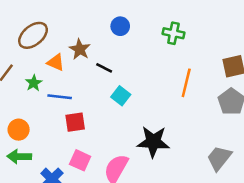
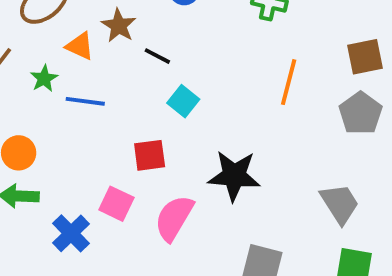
red square: (75, 122) -> (150, 155), moved
gray trapezoid: (219, 158) -> (340, 204), turned 108

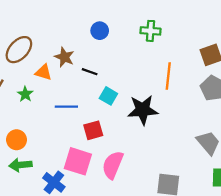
blue line: (85, 101) -> (66, 107), moved
black star: (234, 176) -> (143, 110), moved
pink square: (116, 204) -> (78, 161), size x1.4

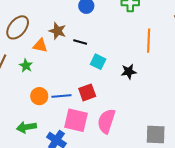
blue line: (66, 107) -> (61, 96), moved
black star: (143, 110) -> (129, 72), size x0.6
orange circle: (17, 140) -> (39, 96), moved

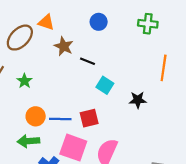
orange triangle: (40, 45) -> (46, 22), moved
green arrow: (26, 127) -> (28, 141), moved

